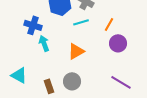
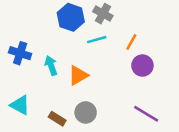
blue cross: (33, 25) -> (20, 53), moved
orange triangle: (76, 51) -> (78, 75), moved
brown rectangle: (49, 86) -> (57, 119), turned -40

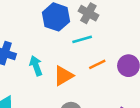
orange line: (131, 42) -> (97, 64), moved, turned 35

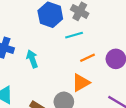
orange triangle: (63, 76) -> (81, 83), moved

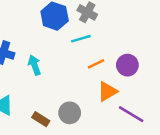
orange triangle: (81, 83) -> (107, 91), moved

